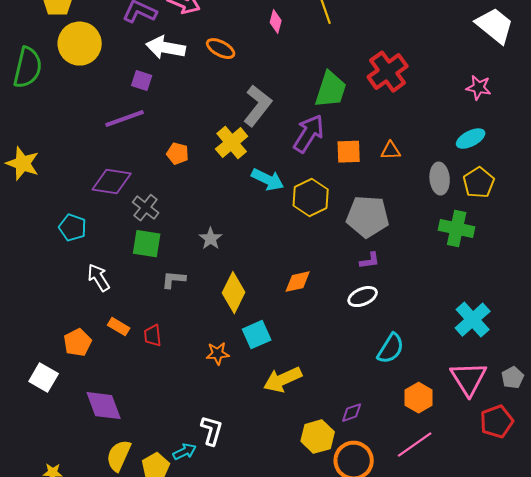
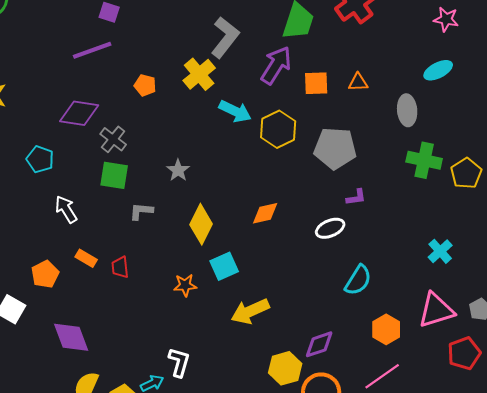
yellow pentagon: (479, 183) -> (466, 173), moved
purple L-shape: (370, 261) -> (356, 197), moved
cyan cross: (473, 320) -> (440, 251), size x0.7
pink triangle: (469, 379) -> (436, 310), turned 45
purple diamond: (352, 413) -> (319, 344), size x1.4

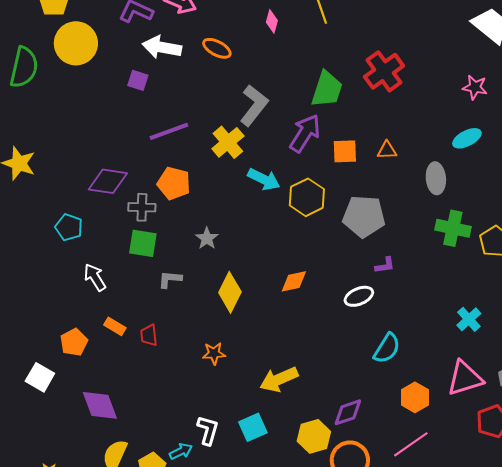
purple line: (92, 50) -> (169, 131), moved
orange pentagon: (145, 85) -> (174, 183), moved, size x1.5
gray cross: (113, 139) -> (142, 207), turned -36
cyan square: (224, 266) -> (253, 427), moved

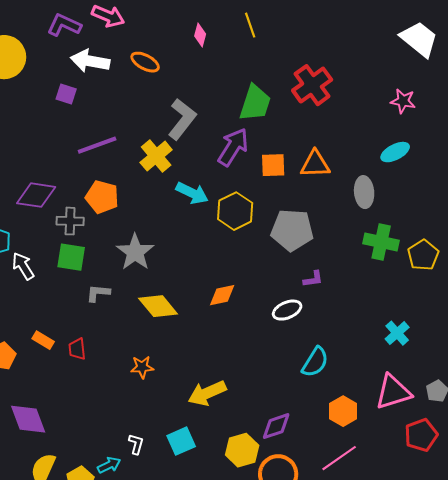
orange triangle: (387, 150) -> (315, 164), size x1.5
gray star: (207, 238) -> (135, 252), size x1.6
white arrow: (95, 277) -> (23, 266), moved
yellow diamond: (230, 292) -> (158, 306), turned -66
white L-shape: (208, 430) -> (136, 444), size x0.7

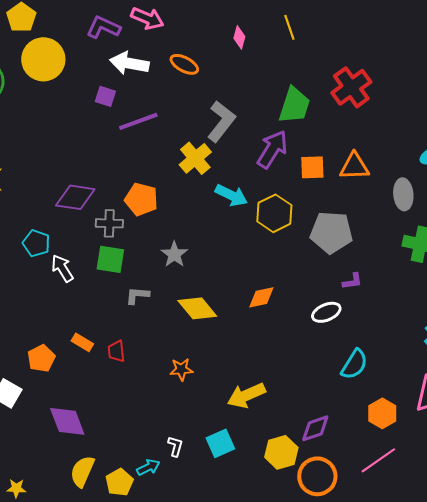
purple line: (97, 145) -> (138, 121), moved
gray star: (135, 252) -> (174, 254), size x0.7

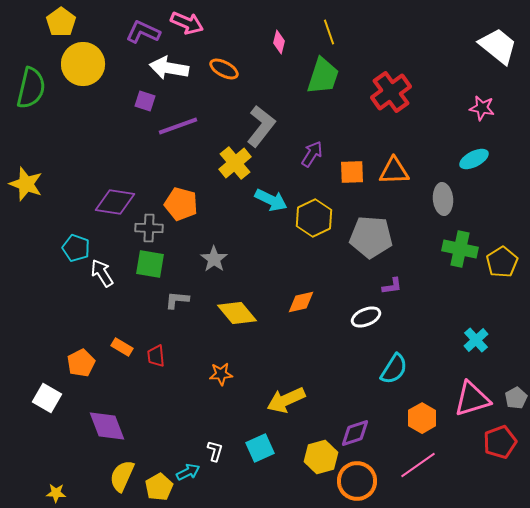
green trapezoid: (294, 105) -> (323, 76), moved
purple arrow: (272, 149) -> (312, 154), size x0.7

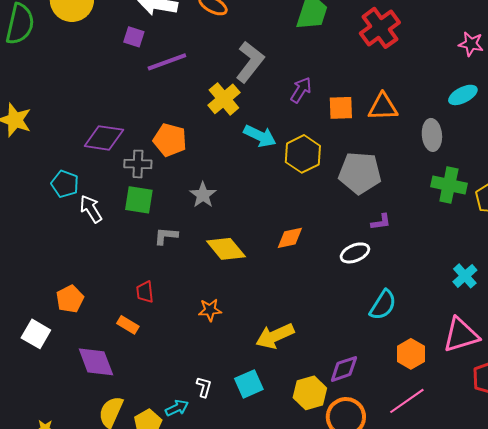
orange rectangle: (122, 347) -> (128, 325), moved

